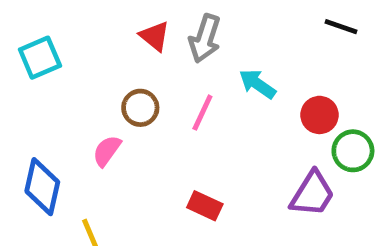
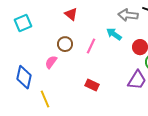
gray arrow: (205, 39) -> (128, 15), moved, turned 78

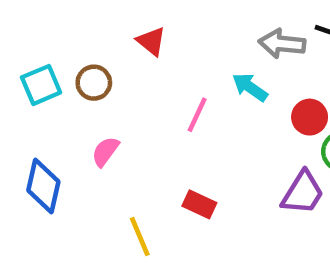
cyan square: (23, 23) -> (41, 85), moved
brown circle: (65, 44) -> (94, 83), moved
yellow line: (45, 99) -> (140, 236), moved

